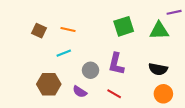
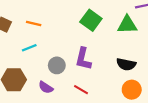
green square: (124, 26) -> (91, 20), turned -36

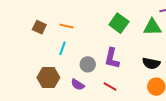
cyan line: (29, 48) -> (63, 48), turned -48

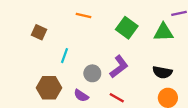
orange line: (67, 26) -> (83, 16), moved
purple L-shape: (112, 58) -> (119, 67), turned -140

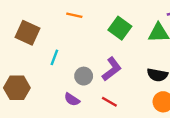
brown square: (39, 32) -> (27, 33), size x1.5
brown hexagon: (49, 88) -> (17, 88), moved

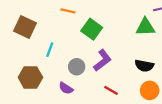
green square: (120, 28) -> (92, 29), moved
brown hexagon: (17, 88) -> (30, 77), moved
red line: (109, 102) -> (111, 90), moved

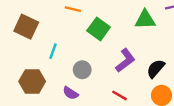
green triangle: (145, 27) -> (145, 20), moved
purple L-shape: (102, 60) -> (125, 60), moved
black semicircle: (144, 66) -> (156, 69), turned 120

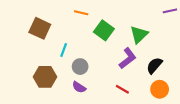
green triangle: (145, 20) -> (139, 35), moved, turned -42
gray circle: (82, 70) -> (80, 67), moved

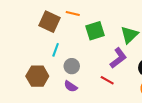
brown square: (40, 28) -> (49, 22), moved
green square: (104, 30) -> (95, 31), turned 36
red line: (122, 89) -> (107, 80), moved

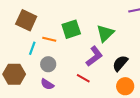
orange line: (73, 14) -> (49, 39), moved

